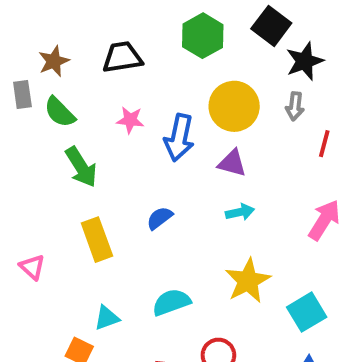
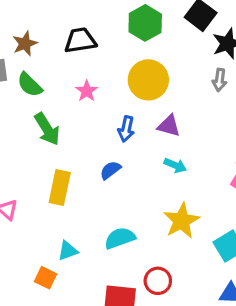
yellow circle: (234, 106) -> (148, 80), moved
pink star: (130, 120) -> (87, 91), turned 30
blue arrow: (179, 138) -> (126, 129), moved, size x0.7
cyan arrow: (240, 212) -> (175, 165), turned 35
yellow rectangle: (97, 240) -> (60, 188), turned 32

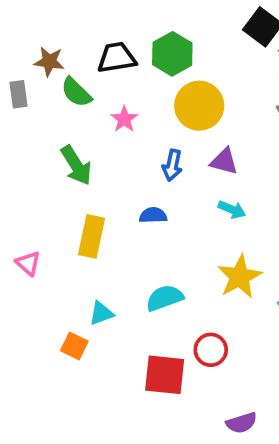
green hexagon: (145, 23) -> (172, 54), moved
brown star: (25, 44) -> (49, 62), turned 30
green semicircle: (30, 85) -> (76, 92), moved
blue semicircle: (110, 170) -> (153, 215), turned 35

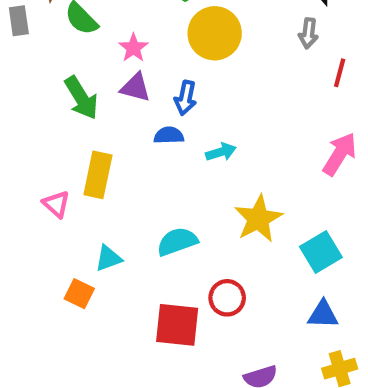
purple triangle: (224, 161) -> (135, 87), moved
cyan arrow: (232, 210) -> (221, 152), moved, turned -40
blue semicircle: (153, 215) -> (169, 135), moved
pink triangle: (28, 263) -> (56, 204), moved

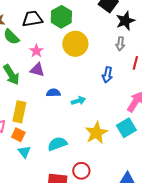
blue arrow: (185, 98) -> (107, 75), moved
cyan square: (321, 252) -> (126, 128), moved
cyan triangle: (108, 258) -> (24, 152), turned -48
orange square: (79, 294) -> (18, 135), moved

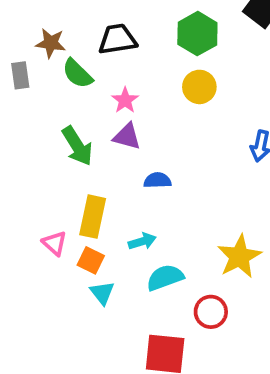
green hexagon: (61, 17) -> (197, 34), moved
yellow circle: (75, 44) -> (199, 87), size x0.7
cyan arrow: (78, 101) -> (142, 241), moved
red circle: (81, 171) -> (211, 312), moved

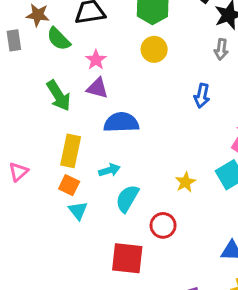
blue semicircle: (157, 180) -> (121, 122), size x1.6
pink triangle: (55, 243) -> (18, 172), moved, turned 36
yellow star: (239, 257) -> (185, 182), size x0.6
cyan semicircle: (165, 278) -> (127, 199), turned -40

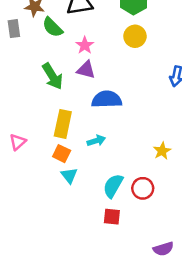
cyan semicircle: (127, 199) -> (113, 186), moved
red square: (127, 258) -> (112, 217), size x0.6

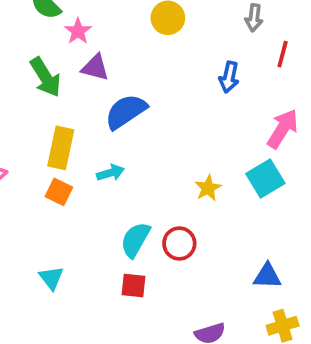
pink star: (85, 45) -> (78, 31), moved
blue semicircle: (107, 99) -> (126, 112), turned -32
cyan triangle: (69, 175) -> (51, 278), moved

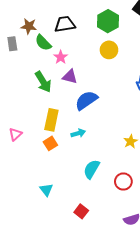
orange square: (59, 192) -> (50, 143), turned 32
red circle: (179, 243) -> (123, 182), moved
red square: (133, 286) -> (81, 211), moved, turned 32

